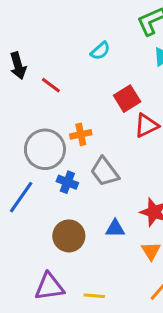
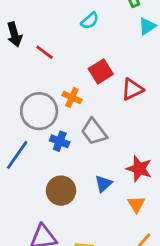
red square: (127, 99) -> (101, 71), moved
orange cross: (81, 134) -> (72, 97), turned 36
blue triangle: (115, 228) -> (103, 184), turned -42

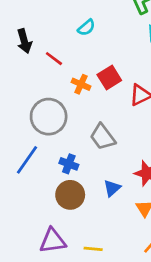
cyan semicircle: (90, 21) -> (86, 28), moved
orange cross: (72, 97) -> (81, 84), moved
blue cross: (60, 141) -> (69, 164), moved

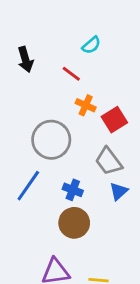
red line: (54, 59) -> (71, 74), moved
red square: (109, 77) -> (114, 120), moved
blue triangle: (112, 188) -> (119, 191), moved

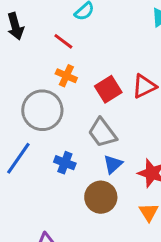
orange cross: (86, 105) -> (66, 76), moved
brown circle: (74, 223) -> (101, 197), moved

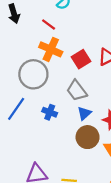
orange cross: (66, 76) -> (51, 49), size x1.5
brown circle: (101, 197) -> (88, 137), moved

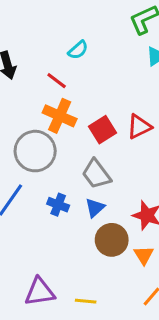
blue triangle: (84, 113) -> (95, 208), moved

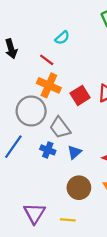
gray trapezoid: (96, 174) -> (60, 128), moved
brown circle: (112, 240) -> (79, 188), moved
purple triangle: (40, 292) -> (34, 213), turned -50

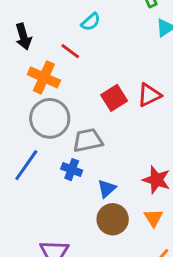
orange cross: (49, 85) -> (44, 77), moved
gray trapezoid: (60, 128) -> (88, 140), turned 115
blue triangle: (74, 152) -> (107, 189), moved

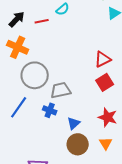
black arrow: (23, 36) -> (17, 19), turned -120
red line: (70, 51) -> (42, 21), moved, turned -48
orange cross: (44, 77) -> (18, 47), moved
red square: (114, 98) -> (105, 82), moved

